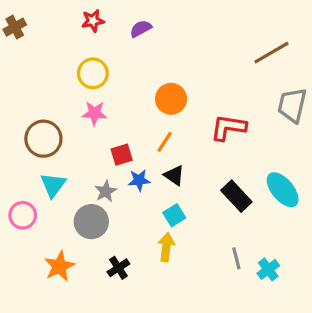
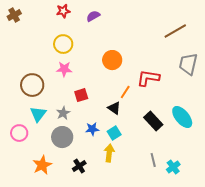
orange line: (165, 142) -> (125, 92), moved
blue star: (139, 180) -> (92, 129), moved
gray star: (106, 191) -> (63, 113), moved

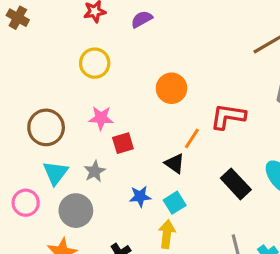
brown cross: (14, 15) -> (18, 18), turned -32
pink star: (64, 69) -> (101, 118), moved
gray circle: (62, 137) -> (76, 211), moved

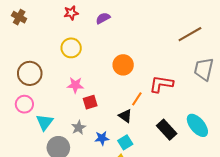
brown circle: (46, 127) -> (30, 73), moved
gray star: (95, 171) -> (79, 128), moved
pink circle: (26, 203) -> (24, 104), moved

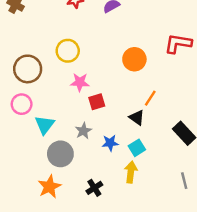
yellow circle: (71, 48) -> (68, 51), moved
red L-shape: (161, 84) -> (178, 43), moved

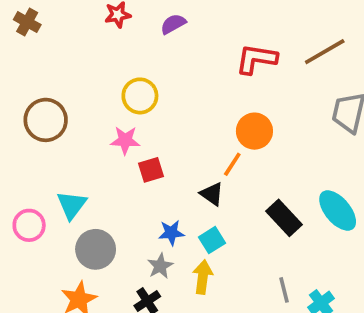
red L-shape: (178, 43) -> (256, 59), moved
yellow circle: (68, 51) -> (140, 96), moved
orange circle: (134, 59) -> (254, 131), moved
pink circle: (22, 104) -> (29, 225), moved
gray star: (83, 131) -> (160, 266), moved

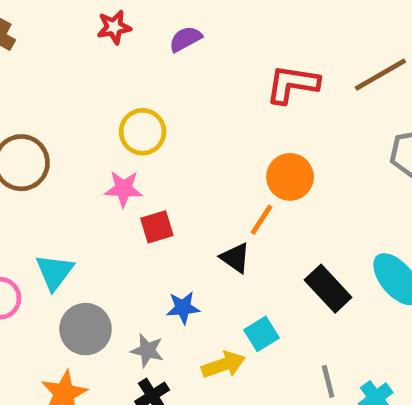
cyan square: (212, 240) -> (261, 334), moved
gray star: (160, 266) -> (147, 350), moved, turned -30
yellow arrow: (203, 277) -> (223, 365), turned 64

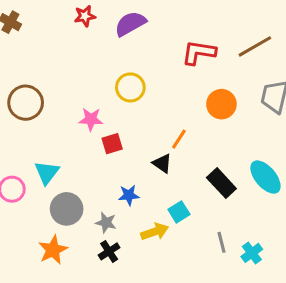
purple semicircle: (185, 39) -> (130, 24), size x1.5
yellow circle: (143, 132) -> (130, 87), moved
orange circle: (290, 177) -> (221, 104), moved

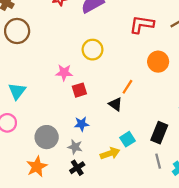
brown circle: (26, 103) -> (17, 31), moved
cyan triangle: (47, 172) -> (17, 91), moved
black rectangle: (221, 183) -> (159, 133), moved, turned 65
blue star: (129, 195) -> (82, 124), moved

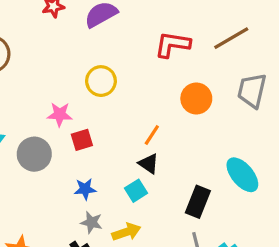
black triangle: (115, 104) -> (149, 164), moved
gray circle: (47, 137) -> (34, 154), moved
cyan square: (127, 139) -> (136, 191), moved
gray star: (75, 147) -> (91, 222), moved

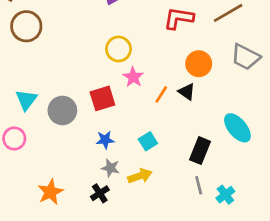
gray trapezoid: (252, 91) -> (245, 57), turned -76
pink star: (60, 114) -> (133, 77), moved, turned 30
red square: (82, 140) -> (102, 98), size x1.4
black triangle: (149, 164) -> (187, 92), moved

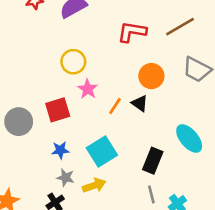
cyan square: (148, 141) -> (102, 152), size x1.6

